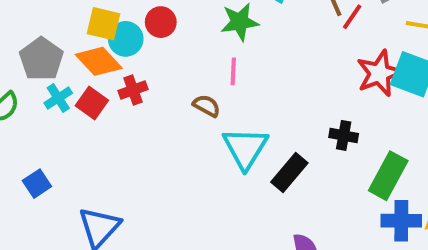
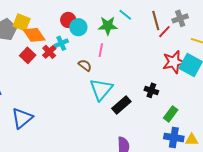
yellow square: (104, 24) -> (22, 22), moved
cyan circle: (126, 39) -> (78, 27), moved
red cross: (133, 90) -> (49, 52), turned -32
cyan cross: (58, 98) -> (61, 43), moved
green rectangle: (388, 176) -> (171, 114), size x0.7

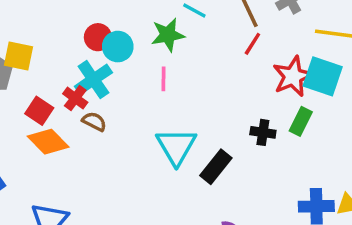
red line: (164, 32) -> (252, 44), moved
orange diamond: (34, 35) -> (48, 142), moved
cyan cross: (61, 43) -> (93, 79), size x1.5
brown semicircle: (85, 65) -> (94, 121), moved
green rectangle: (171, 114) -> (301, 121), moved

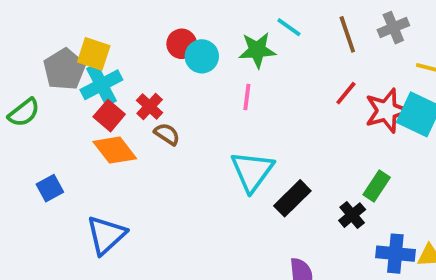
red line: (252, 44) -> (346, 93), moved
cyan cross: (93, 79) -> (101, 85), moved
green rectangle: (301, 121) -> (377, 186), moved
black cross: (263, 132) -> (352, 215), moved, turned 35

